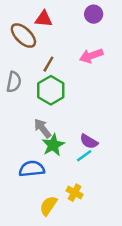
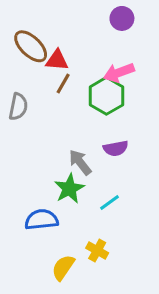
red triangle: (44, 19) -> (57, 60), moved
green hexagon: (51, 90) -> (106, 96), moved
gray arrow: (42, 128) -> (80, 162), moved
purple semicircle: (89, 141) -> (116, 148), moved, turned -42

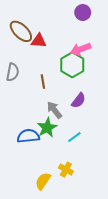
brown line: (63, 83) -> (43, 82), moved, turned -40
purple semicircle: (116, 148) -> (79, 100), turned -42
blue semicircle: (41, 220) -> (28, 136), moved

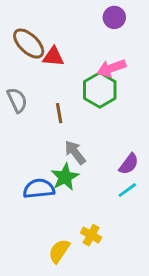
gray semicircle: (13, 72) -> (17, 100), turned -36
purple semicircle: (79, 100) -> (129, 164), moved
cyan line: (74, 137) -> (127, 190), moved

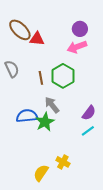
purple circle: (114, 17) -> (80, 29), moved
green hexagon: (100, 90) -> (63, 76), moved
blue semicircle: (39, 189) -> (27, 116), moved

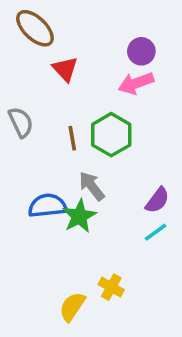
brown ellipse: (20, 30) -> (35, 28), moved
red triangle: (37, 39) -> (65, 69), turned 42

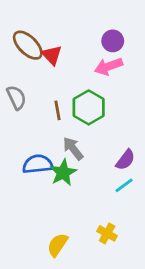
brown ellipse: (35, 28) -> (28, 45), moved
yellow cross: (111, 287) -> (107, 233), moved

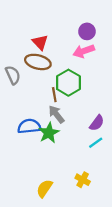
brown ellipse: (28, 45) -> (38, 62), moved, turned -30
brown line: (58, 110) -> (54, 95), moved

